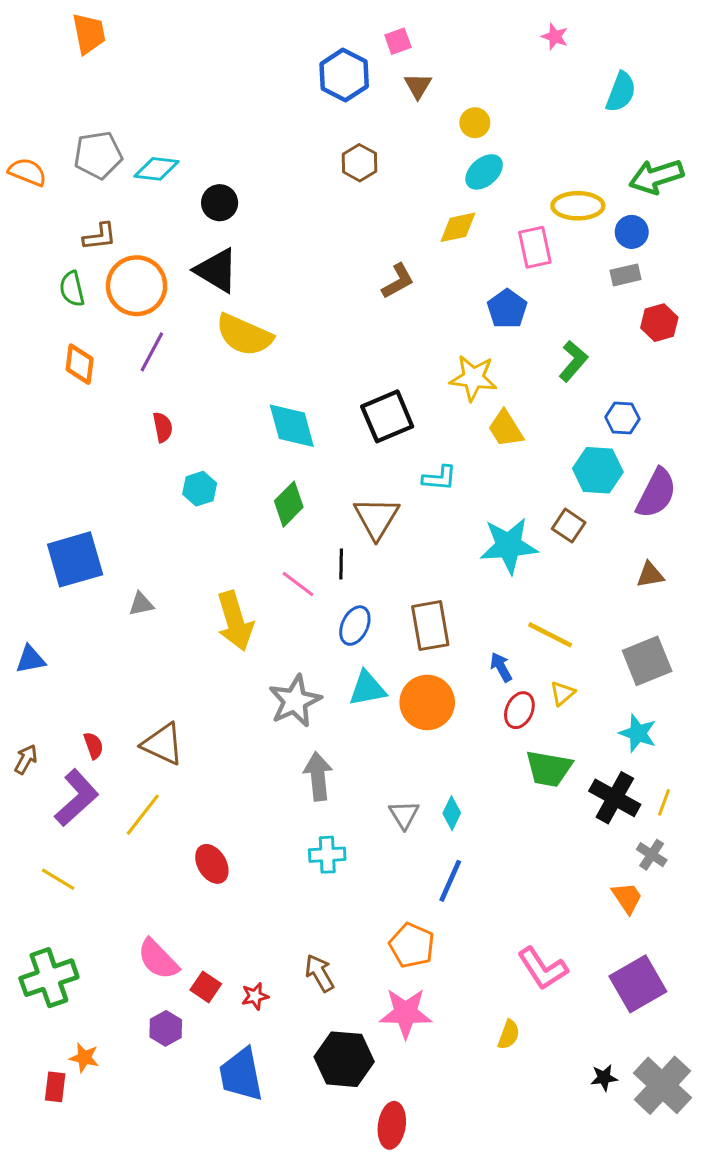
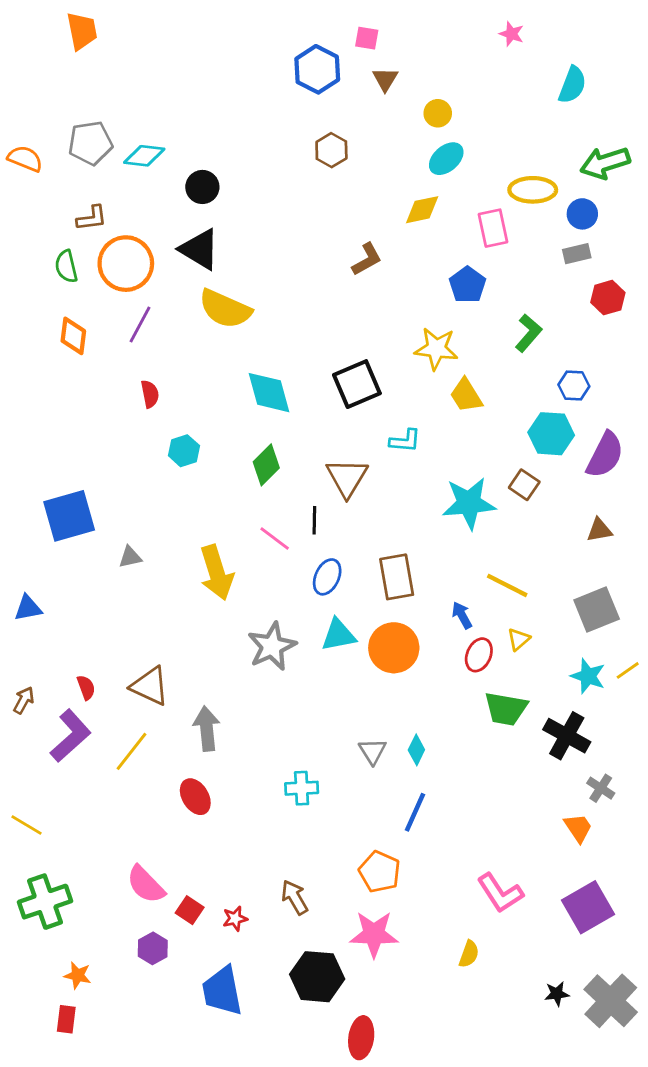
pink square: (398, 41) -> (367, 38), turned 30
gray arrow: (318, 776) -> (207, 729), moved
yellow line: (664, 802) -> (628, 670), moved, turned 35
yellow line: (58, 879) -> (27, 825), moved
red rectangle: (55, 1087) -> (66, 1019), moved

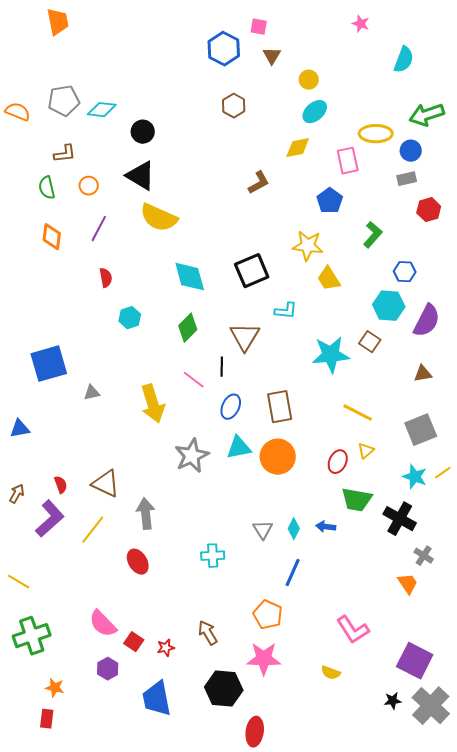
orange circle: (126, 264) -> (89, 186), size x0.5
blue arrow: (462, 615) -> (326, 527), moved, turned -54
purple square: (588, 907) -> (415, 661), moved, turned -33
yellow semicircle: (469, 954) -> (331, 673), turned 90

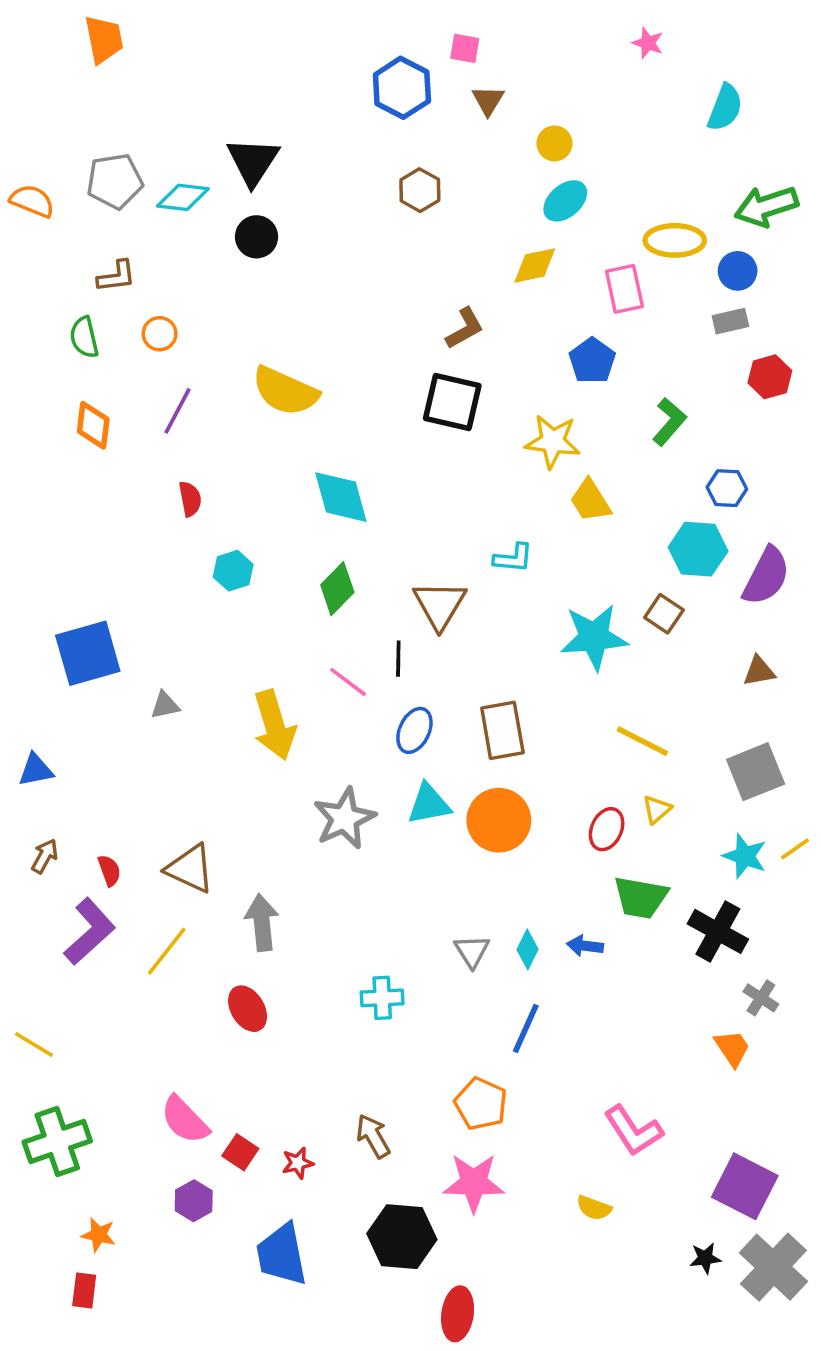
black triangle: (141, 176) -> (253, 161), moved, turned 32
black square: (252, 271) -> (452, 402), moved, turned 36
brown arrow: (17, 494) -> (45, 856), moved

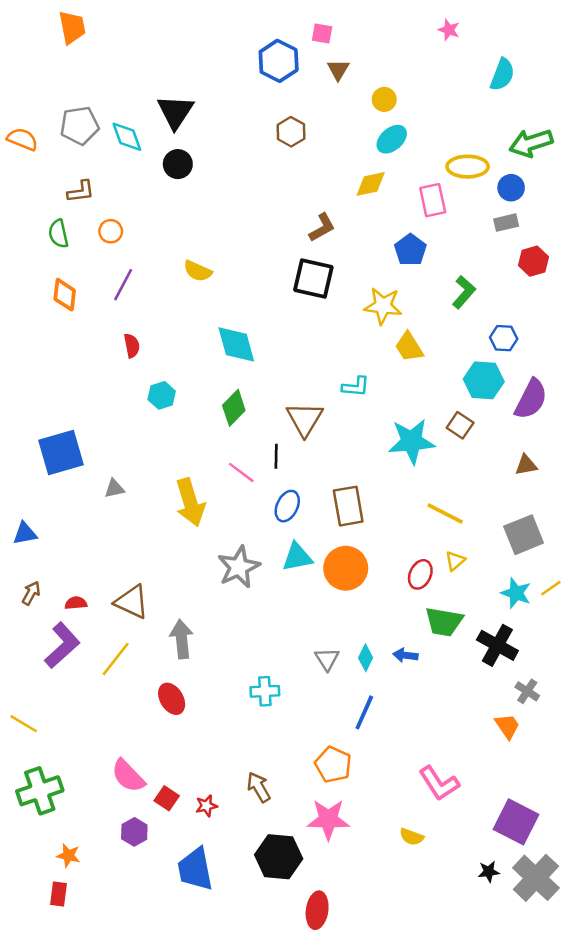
cyan diamond: (183, 197) -> (127, 137), turned 64
yellow semicircle: (285, 391) -> (198, 271), size x0.6
red semicircle: (109, 870) -> (76, 603), turned -75

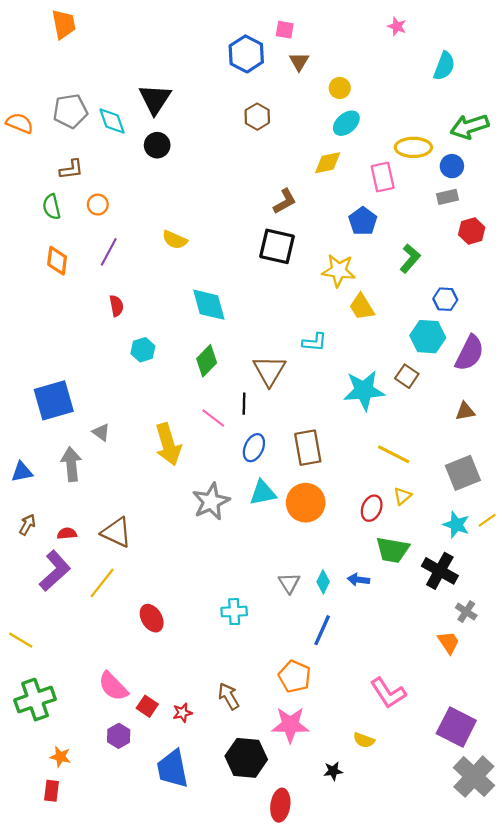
gray triangle: (114, 489) -> (101, 432), turned 48
gray arrow: (182, 639) -> (71, 464), moved
black star: (489, 872) -> (333, 771), moved

